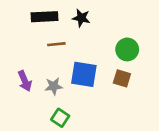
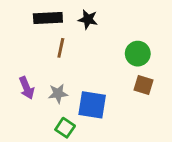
brown line: (56, 44) -> (61, 48), turned -72
blue square: (84, 74) -> (92, 105), moved
brown square: (122, 78) -> (143, 85), moved

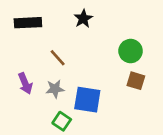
black rectangle: (48, 18) -> (28, 23), moved
black star: (88, 19) -> (83, 19), turned 30
brown line: (61, 48) -> (58, 58), moved, turned -54

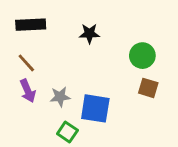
black star: (83, 19) -> (89, 34), moved, turned 30
brown line: (58, 58) -> (26, 63), moved

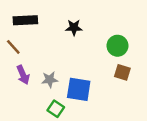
brown line: (26, 63) -> (13, 47), moved

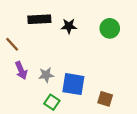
black rectangle: (25, 20) -> (39, 19), moved
green circle: (117, 46) -> (110, 28), moved
brown square: (122, 72) -> (105, 99), moved

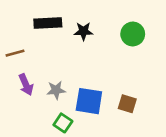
brown line: (12, 44) -> (15, 53), turned -63
brown square: (105, 99) -> (127, 104), moved

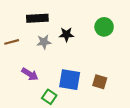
black star: (83, 31) -> (66, 34), moved
purple arrow: (26, 85) -> (30, 74), moved, turned -35
gray star: (56, 90) -> (44, 42), moved

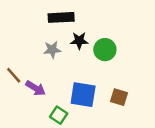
black rectangle: (37, 18) -> (61, 17), moved
green circle: (104, 27) -> (105, 50), moved
brown line: (12, 42) -> (14, 75), moved, turned 64

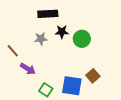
brown line: (14, 75) -> (13, 51), moved
blue square: (83, 95) -> (72, 86), moved
brown square: (119, 97) -> (93, 76), turned 32

